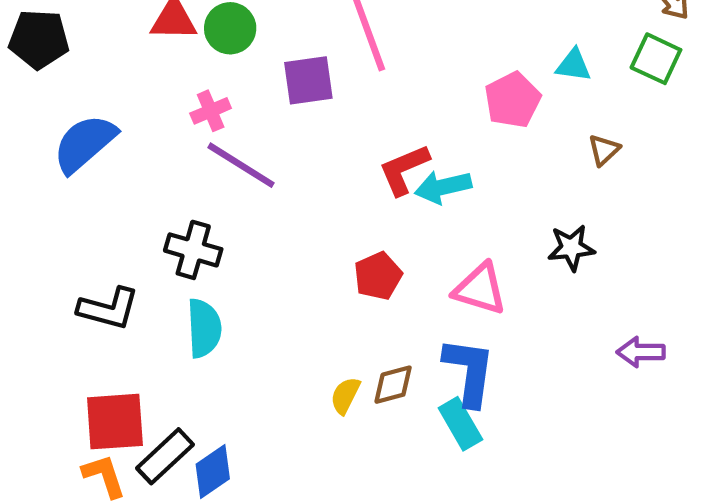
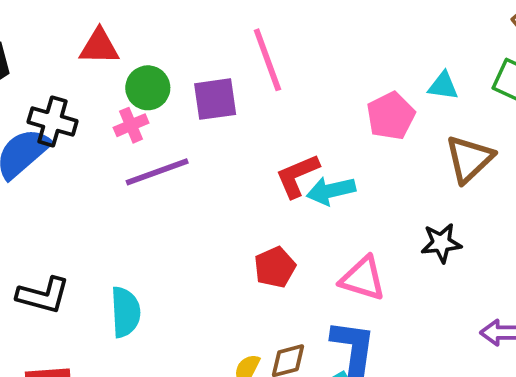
green circle: (230, 28) -> (148, 88), moved
brown triangle: (604, 150) -> (469, 159), size x1.8
purple line: (241, 165) -> (157, 172), turned -52
black cross: (193, 250) -> (53, 121), moved

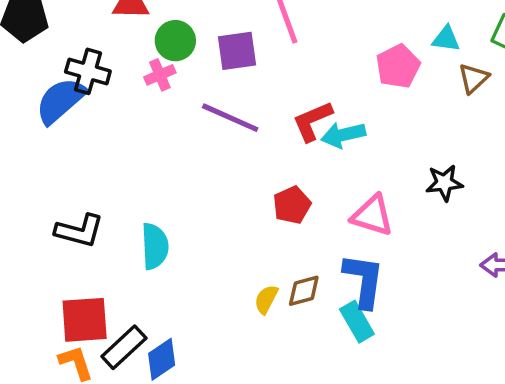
brown triangle: (469, 159) -> (473, 78), moved, size x0.7
purple line: (157, 172) -> (230, 118), moved, turned 44

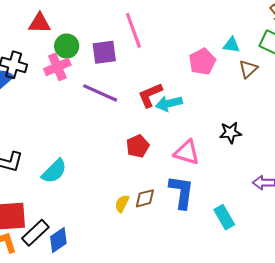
pink cross: (160, 75) -> (57, 67), size x1.4
cyan semicircle: (155, 246) -> (54, 171), turned 48
cyan rectangle: (357, 322) -> (224, 217), moved

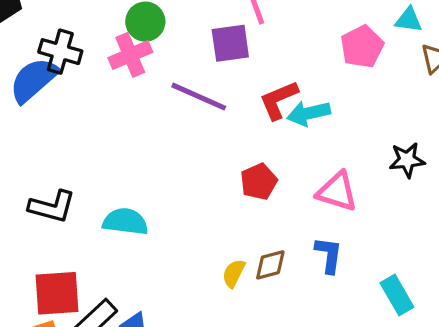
purple square: (104, 52) -> (230, 43), moved
cyan semicircle: (54, 171) -> (125, 222), turned -128
blue L-shape: (181, 192) -> (329, 255), size x0.7

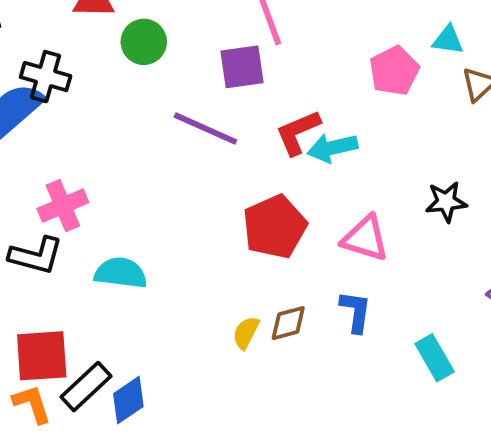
pink cross: (130, 55) -> (63, 206), moved
red pentagon: (259, 182) -> (275, 227), size x1.5

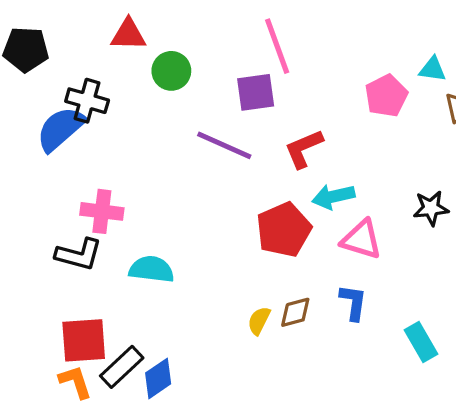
cyan arrow: (333, 148) -> (333, 197), moved
pink cross: (63, 206) -> (102, 211), turned 30

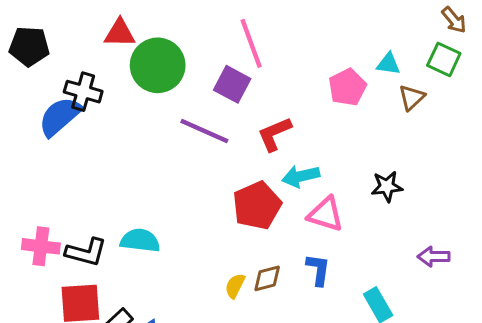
green circle: (171, 71) -> (158, 65), size x1.6
purple square: (256, 92) -> (232, 84), turned 36
pink cross: (102, 211) -> (41, 246), moved
black L-shape: (79, 254) -> (86, 252), moved

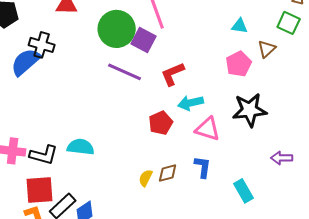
cyan triangle: (388, 64) -> (240, 26), moved
green circle: (158, 65) -> (117, 29), moved
pink pentagon: (347, 87) -> (239, 64), moved
black star: (387, 186) -> (250, 110), size x1.6
red pentagon: (257, 205) -> (161, 123), size x0.7

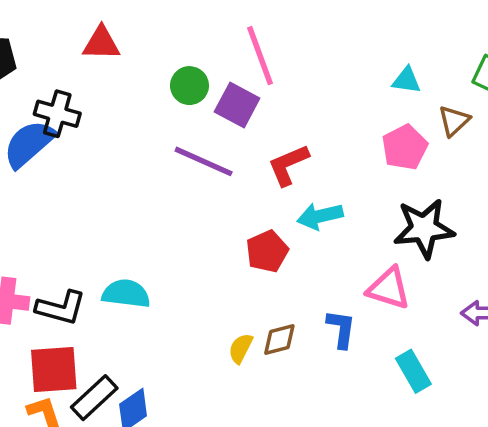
green circle: (117, 29) -> (189, 86), size x0.6
pink triangle: (208, 129) -> (389, 288), moved

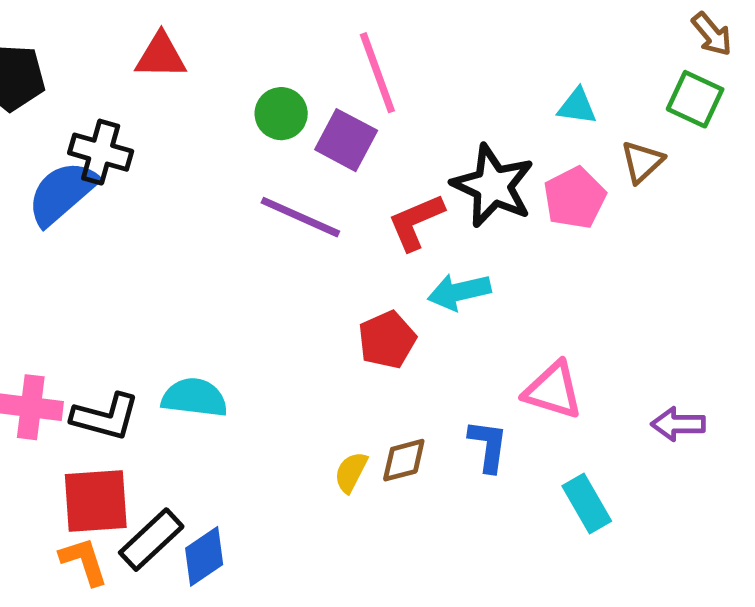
black star: (424, 228) -> (493, 186), moved, turned 30

